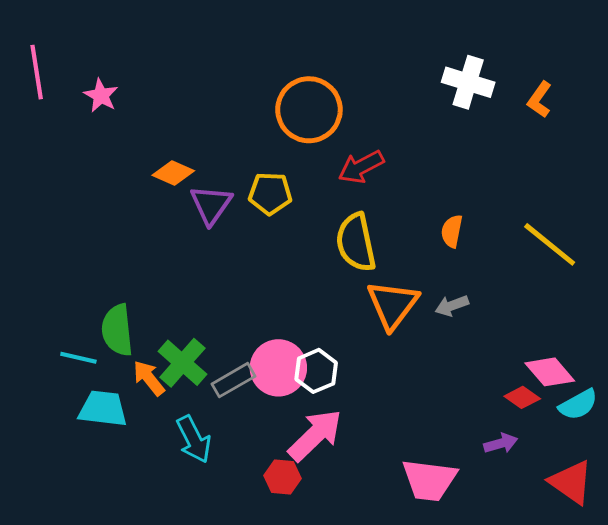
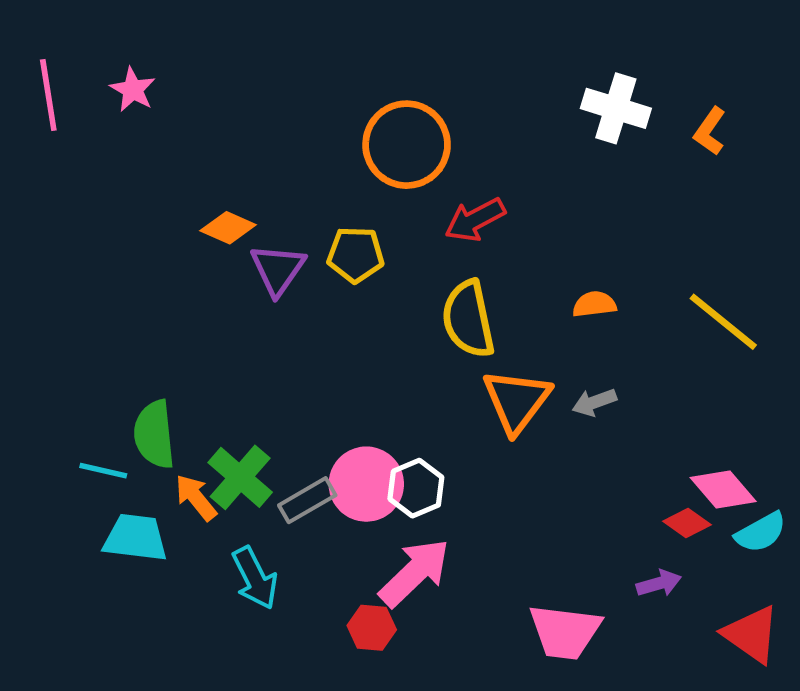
pink star: (101, 95) -> (133, 90), moved
orange semicircle: (452, 231) -> (594, 304), turned 72

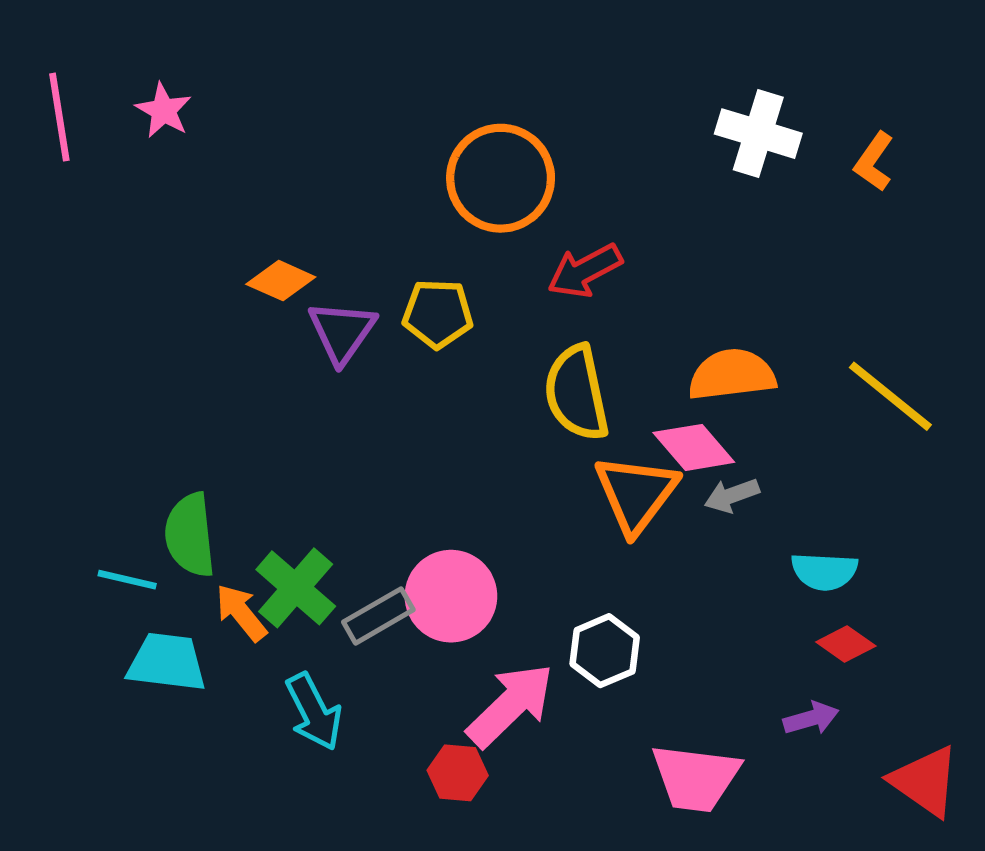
orange semicircle: (594, 304) -> (732, 375), size x1.6
white hexagon: (416, 488) -> (605, 651), moved
pink diamond: (723, 489) -> (694, 447), moved
cyan semicircle: (761, 532) -> (824, 571), moved, turned 32

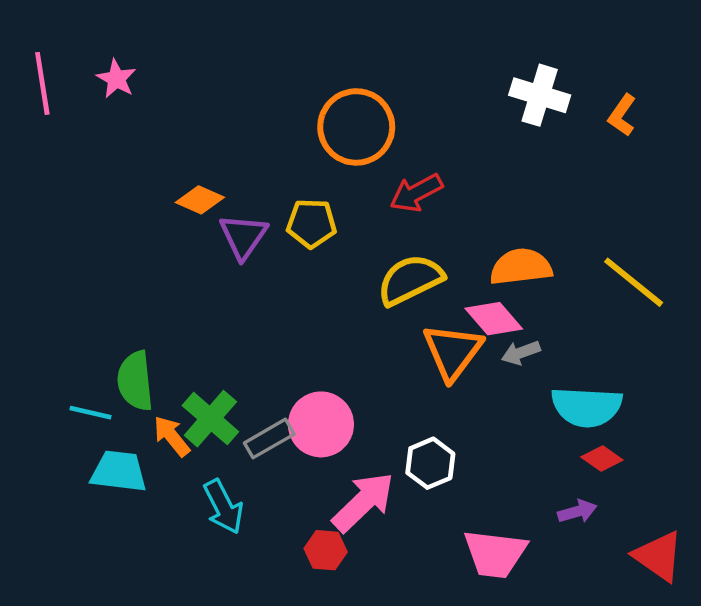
yellow semicircle: (577, 393) -> (410, 280), turned 76
cyan semicircle: (824, 571) -> (587, 407), size x1.5

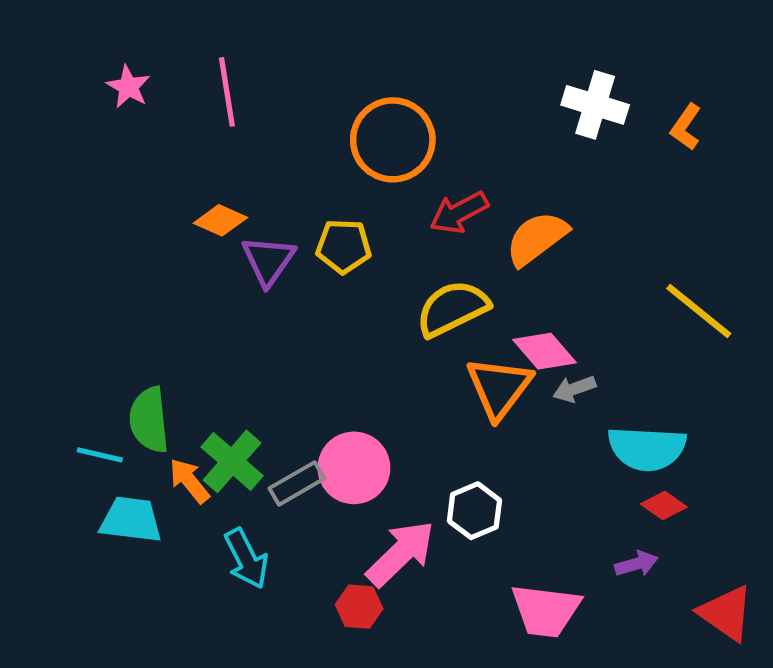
pink line: (42, 83) -> (227, 92), moved
orange semicircle: (521, 267) -> (537, 238), moved, turned -30

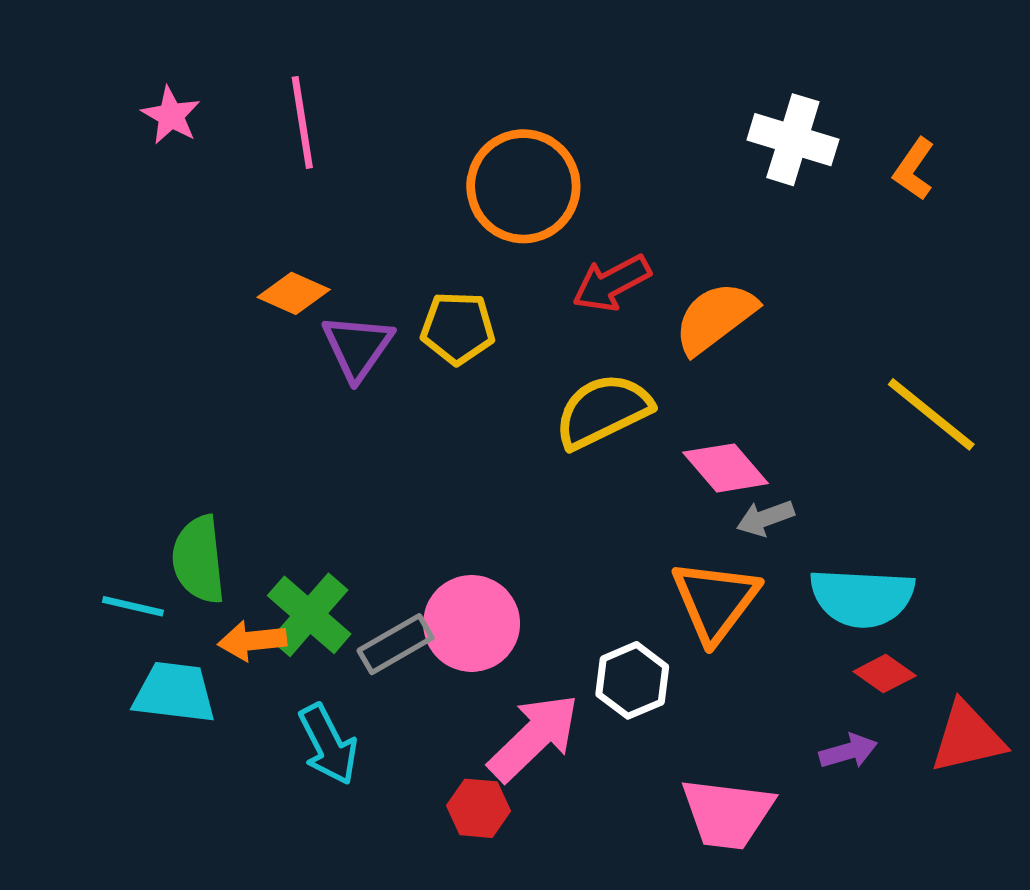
orange triangle: (499, 388) -> (715, 601), moved
orange arrow: (189, 481) -> (252, 641), turned -57
red triangle: (726, 613) -> (967, 737), moved, turned -48

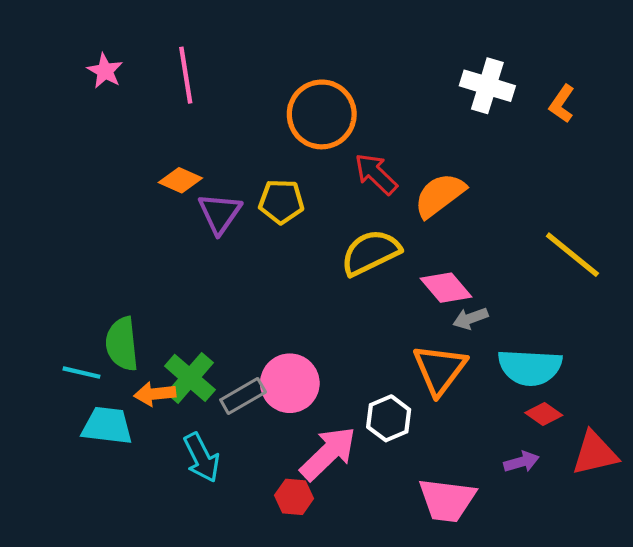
red arrow: (612, 283) -> (376, 174), turned 72

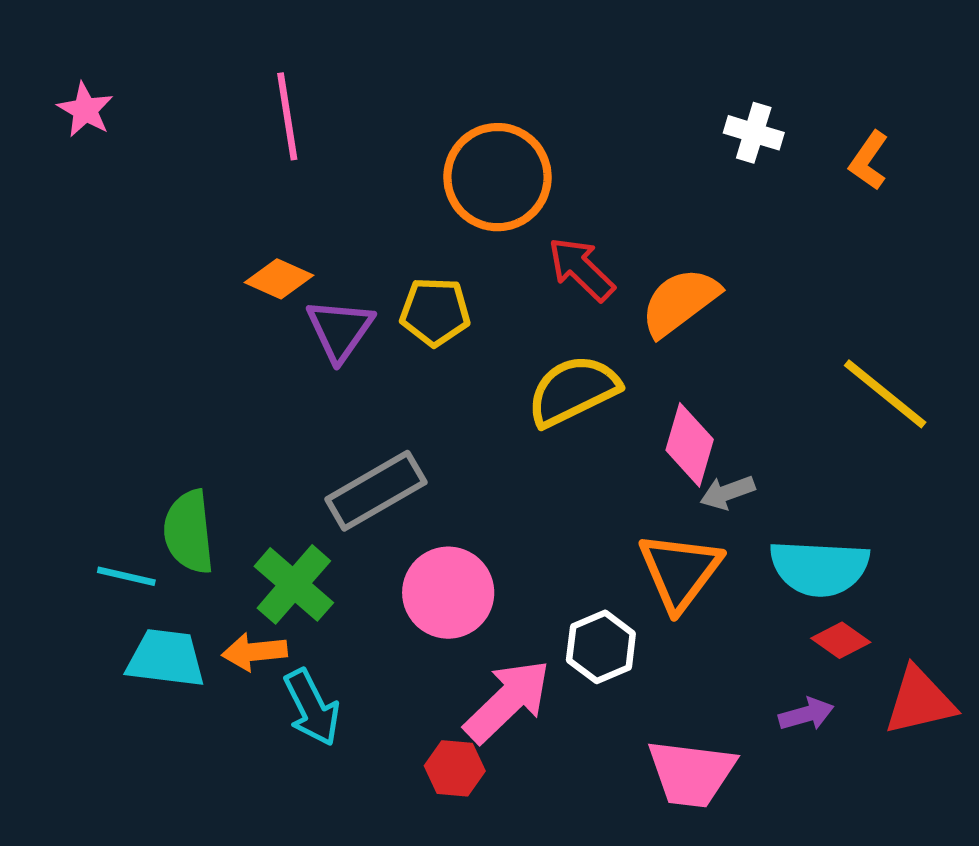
pink star: (105, 71) -> (85, 110), moved
white cross: (487, 86) -> (754, 133), size x0.7
pink diamond: (446, 288) -> (690, 445), turned 57
orange arrow: (155, 394) -> (254, 652), moved
gray rectangle: (243, 396) -> (376, 491), moved, size x1.4

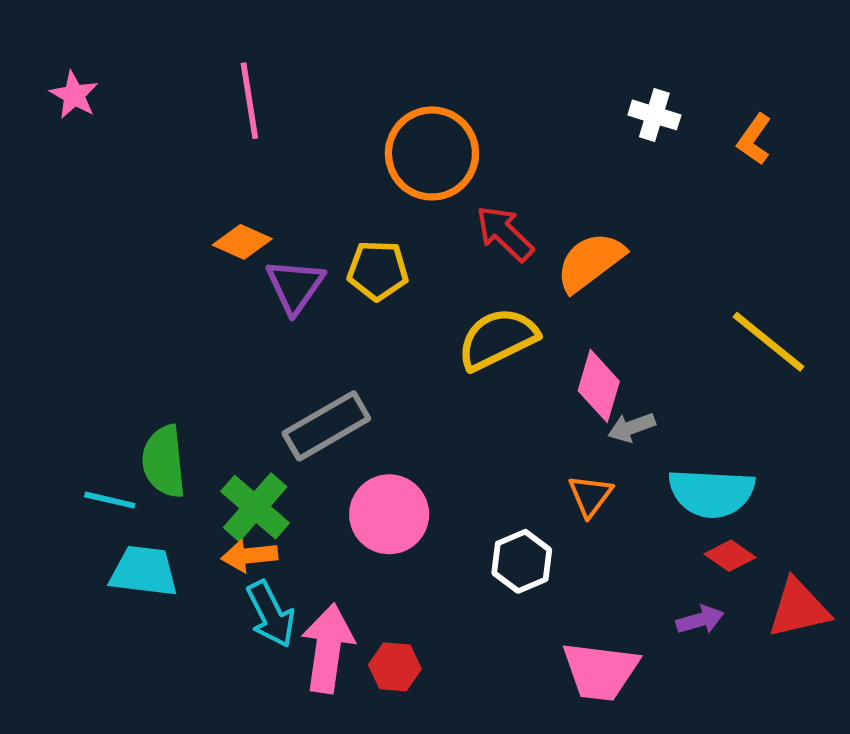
orange triangle: (680, 571) -> (590, 496), size x0.6
orange arrow: (254, 652) -> (249, 556), moved
pink arrow: (507, 701) -> (328, 648), moved, turned -38

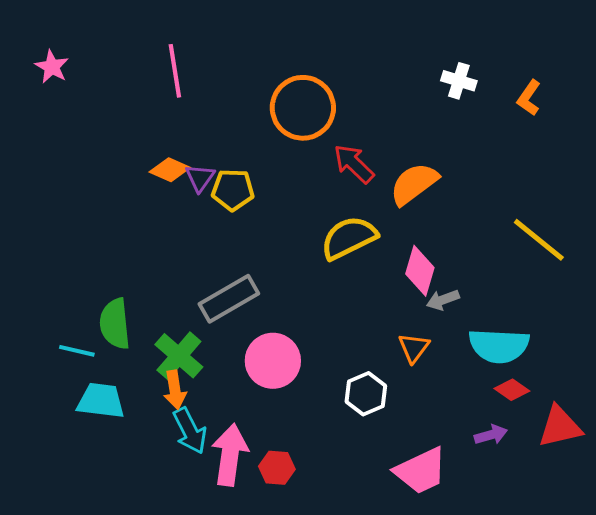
yellow pentagon: (378, 270) -> (233, 190), moved
purple triangle: (295, 286) -> (200, 178), moved, size x0.7
orange arrow: (249, 556) -> (175, 390), turned -93
pink trapezoid: (600, 671) -> (421, 471), turned -32

